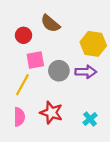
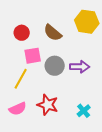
brown semicircle: (50, 23) -> (53, 33), moved
yellow hexagon: (93, 44) -> (87, 22), moved
pink semicircle: (19, 117) -> (18, 109), turned 66

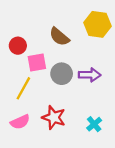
red circle: (22, 33) -> (18, 46), moved

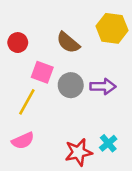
red circle: (18, 46) -> (18, 43), moved
pink square: (37, 62) -> (42, 72), turned 30
red star: (54, 117) -> (78, 152), moved, turned -30

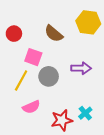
gray circle: (71, 85) -> (49, 76), moved
pink semicircle: (23, 141) -> (31, 107), moved

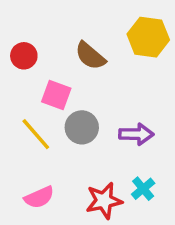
purple arrow: (81, 68) -> (136, 134), moved
yellow line: (21, 80) -> (36, 134), turned -70
pink semicircle: (31, 107) -> (39, 197), moved

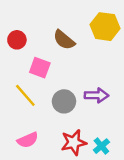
gray circle: (82, 127) -> (64, 101), moved
cyan cross: (143, 189) -> (101, 146), moved

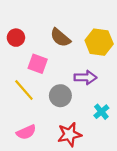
yellow hexagon: (105, 27) -> (99, 42), moved
purple arrow: (97, 95) -> (85, 77), moved
cyan cross: (101, 146) -> (101, 112), moved

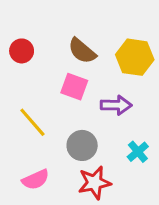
pink square: (38, 64) -> (74, 87), moved
gray circle: (60, 96) -> (82, 145), moved

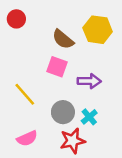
red circle: (22, 51) -> (16, 19), moved
yellow hexagon: (135, 57) -> (98, 30), moved
cyan cross: (138, 152) -> (89, 117), moved

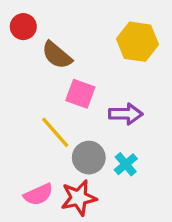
brown semicircle: (63, 39) -> (57, 55), moved
yellow line: (25, 94) -> (55, 132), moved
red star: (73, 141) -> (79, 198), moved

